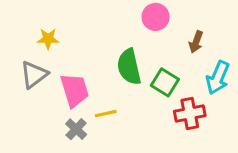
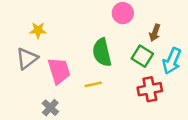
green square: (165, 82) -> (142, 56), moved
yellow line: (106, 114) -> (93, 84), moved
gray cross: (76, 129) -> (50, 108), moved

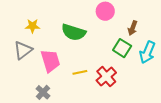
green semicircle: (102, 52) -> (74, 32), moved, turned -60
red cross: (150, 89) -> (106, 77), moved, turned -30

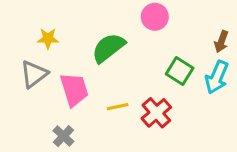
brown arrow: (133, 28) -> (221, 42), moved
green semicircle: (74, 32) -> (108, 48), turned 125

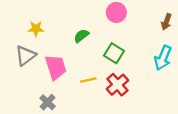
brown arrow: (221, 42) -> (166, 22), moved
green semicircle: (108, 48) -> (81, 36), size x0.6
green square: (180, 71) -> (114, 53), moved

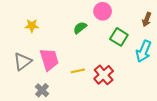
green semicircle: (81, 36) -> (80, 28), moved
green square: (114, 53) -> (119, 37), moved
gray triangle: (25, 56) -> (23, 62), moved

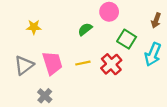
yellow line: (78, 71) -> (83, 63), moved
red cross: (104, 75) -> (111, 64), moved

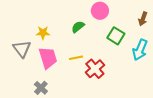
yellow star: (34, 27) -> (43, 33), moved
red cross: (111, 64) -> (95, 69), moved
gray triangle: (24, 65) -> (22, 49), moved, turned -30

